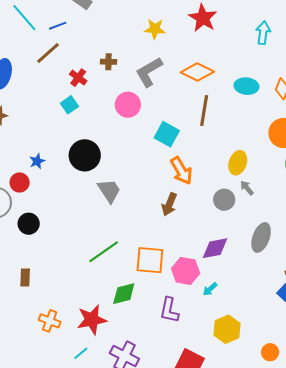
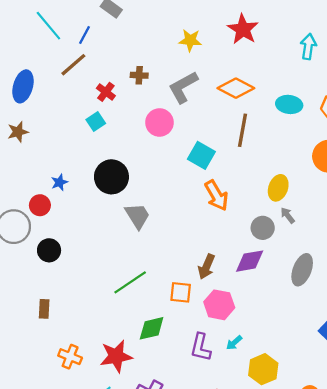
blue line: (58, 26) -> (84, 35), turned -42
brown arrow: (169, 204) -> (206, 267), moved
purple diamond: (215, 248) -> (250, 261), moved
orange square: (150, 260) -> (181, 292), size x0.7
cyan arrow: (210, 289) -> (234, 343), moved

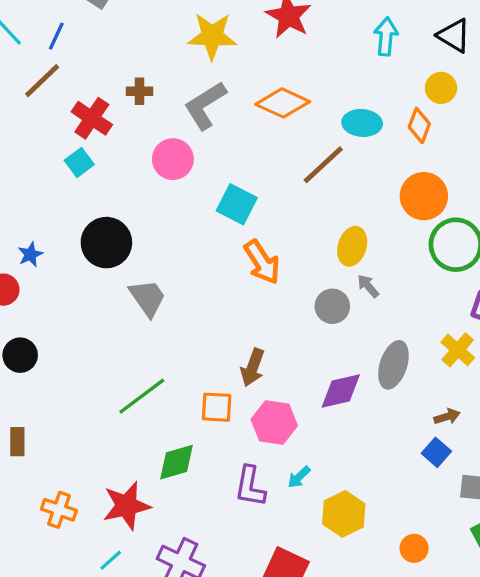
yellow star: (190, 40) -> (212, 36), size x1.4
red cross: (106, 92) -> (92, 118), size x1.4
brown line: (243, 130) -> (323, 165), moved, turned 40
purple diamond: (250, 261) -> (341, 391), moved

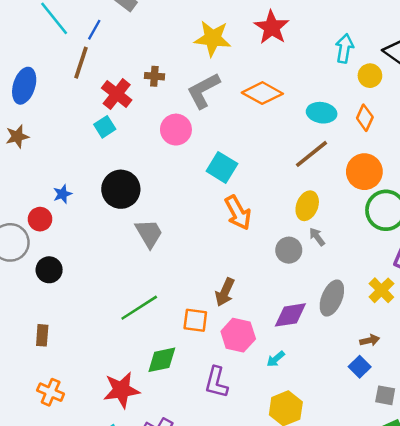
brown line: (42, 81) -> (81, 63), turned -32
yellow circle: (441, 88) -> (370, 76), moved
brown line: (323, 165) -> (311, 154), moved
cyan arrow: (299, 477) -> (276, 359), moved
orange cross: (59, 510) -> (51, 392), moved

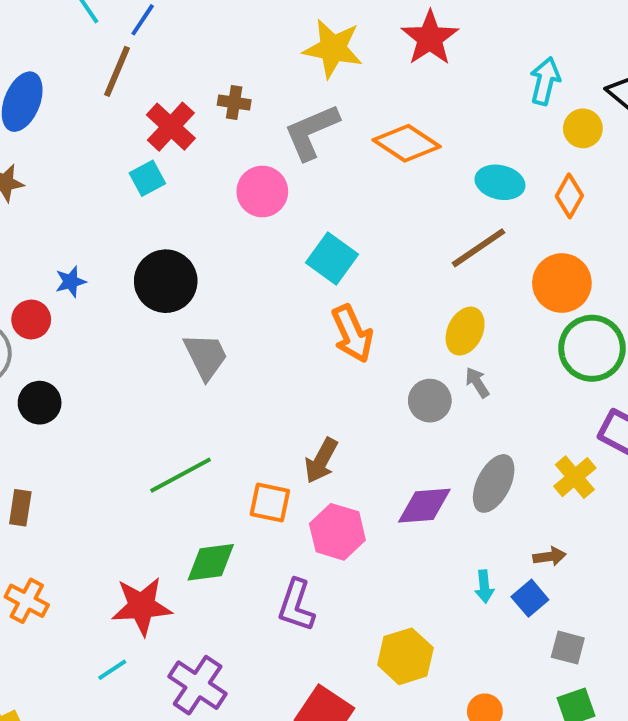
cyan arrow: (276, 359) -> (484, 587), moved, turned -60

